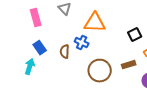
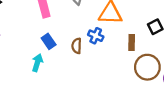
brown rectangle: (129, 65) -> (132, 42), moved, turned -72
brown circle: (100, 71) -> (147, 67), moved

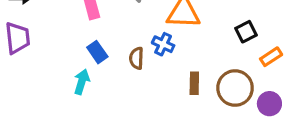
brown rectangle: (132, 42) -> (194, 83), moved

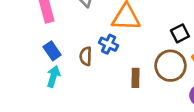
cyan arrow: (82, 82) -> (53, 76), moved
brown circle: (235, 88) -> (170, 66), moved

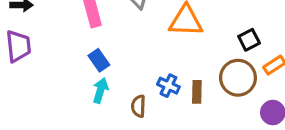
blue cross: (109, 44) -> (168, 86), moved
brown semicircle: (86, 56) -> (138, 106), moved

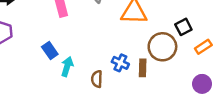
blue rectangle: (99, 60) -> (50, 50), moved
brown circle: (238, 78) -> (162, 47), moved

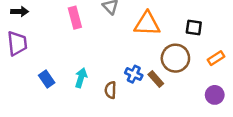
black square: (183, 27) -> (194, 27), moved, turned 35
blue rectangle: (50, 50) -> (47, 79), moved
brown rectangle: (143, 68) -> (156, 79), turned -42

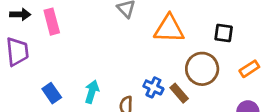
pink rectangle: (75, 18) -> (52, 22), moved

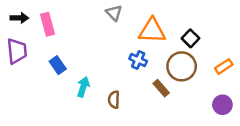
black square: (224, 33) -> (191, 38), moved, turned 36
blue cross: (153, 87) -> (138, 60), moved
blue rectangle: (52, 93) -> (58, 65), moved

